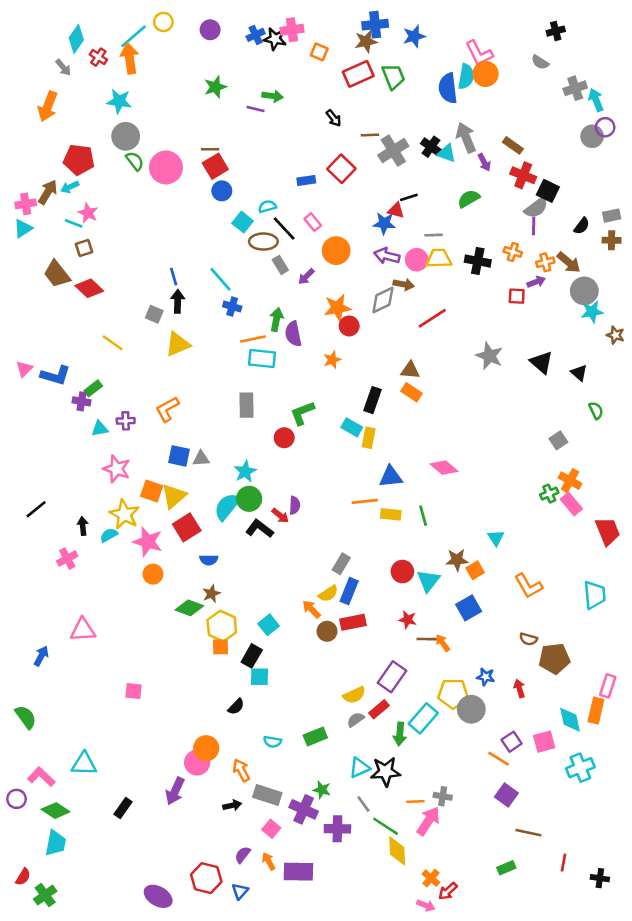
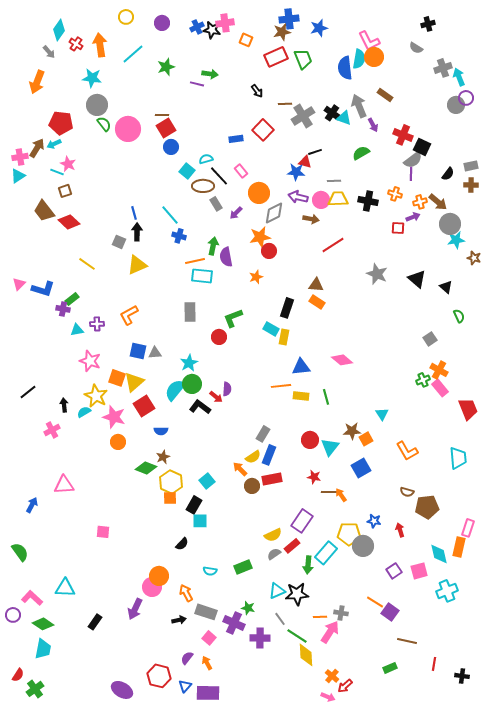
cyan line: (133, 36) -> (133, 54), moved
brown rectangle: (513, 145) -> (385, 95), moved
gray diamond: (383, 300) -> (274, 213), moved
orange line: (499, 759) -> (375, 602), moved
purple rectangle: (298, 872) -> (208, 693), moved

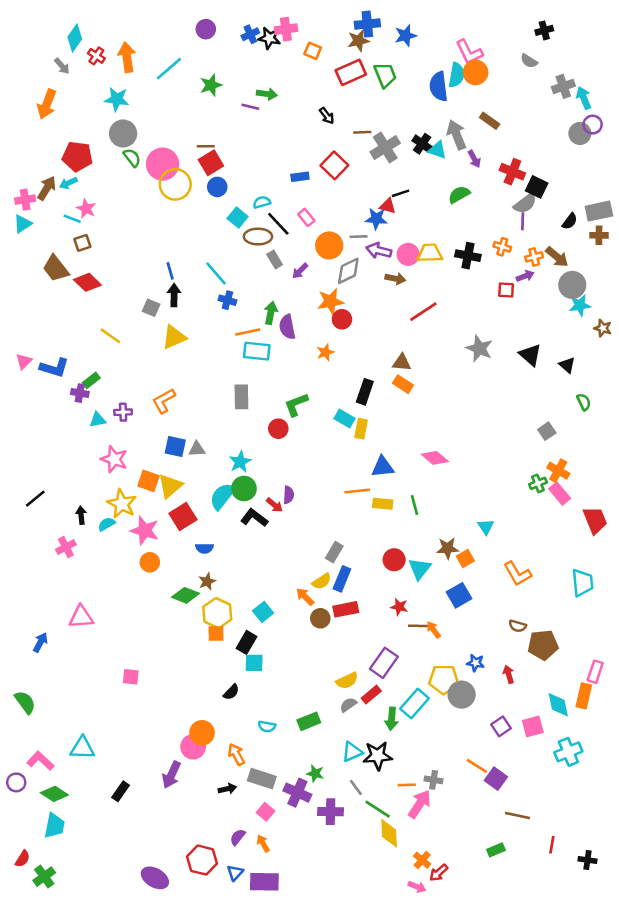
yellow circle: (126, 17) -> (175, 184), moved, size x1.6
gray rectangle: (471, 166) -> (599, 211), size x1.5
gray line: (334, 181) -> (358, 237), moved

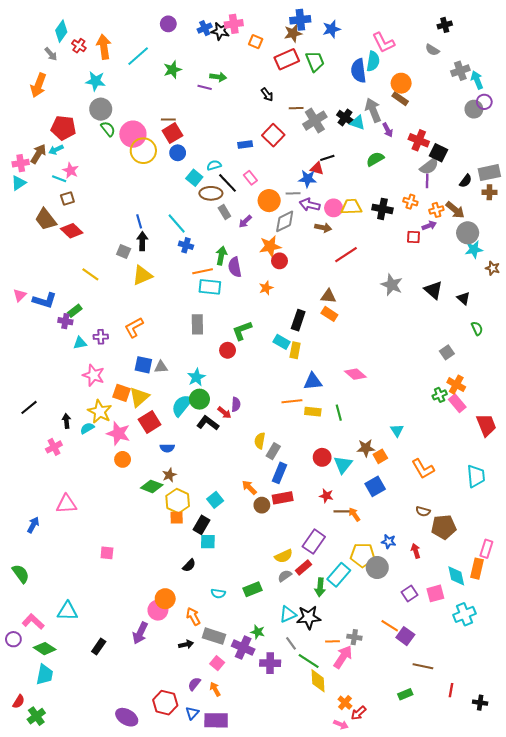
orange circle: (476, 72) -> (401, 83), moved
yellow semicircle: (322, 581) -> (260, 441), moved, turned 133

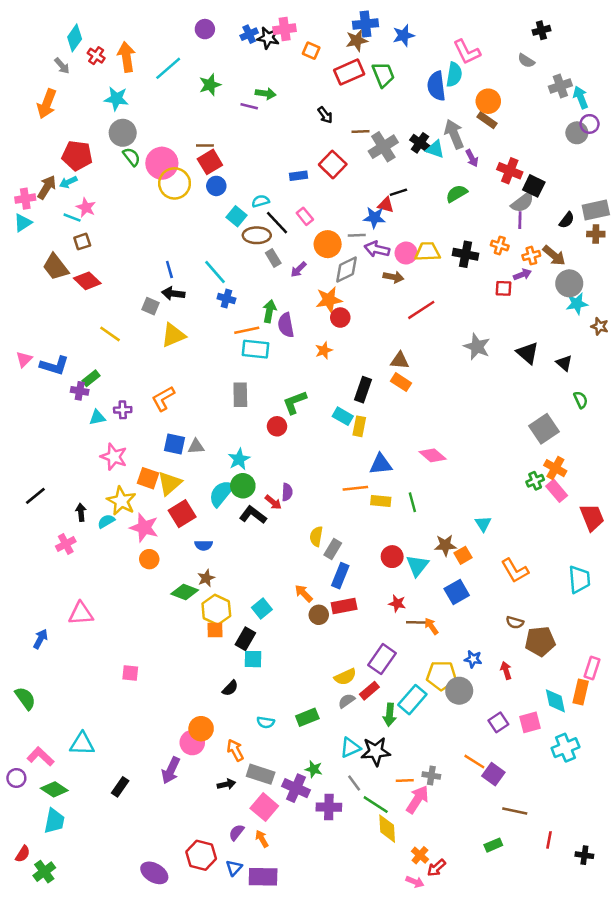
black arrow: (142, 241) -> (173, 293), turned -84
gray square: (447, 352) -> (544, 429), size x1.6
pink square: (217, 663) -> (264, 807), size x1.5

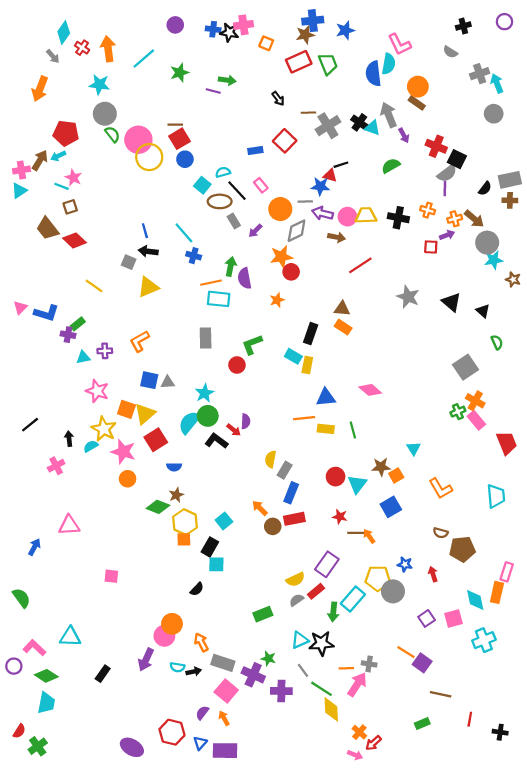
blue cross: (249, 34) -> (213, 29), turned 32
purple circle: (589, 124) -> (504, 22), moved
cyan semicircle: (266, 722) -> (177, 667), moved

